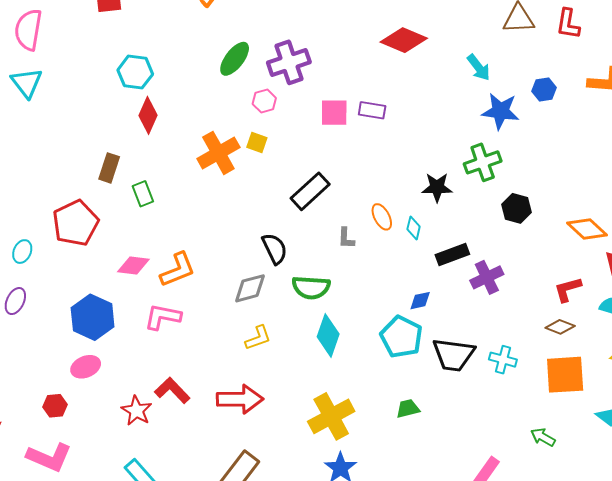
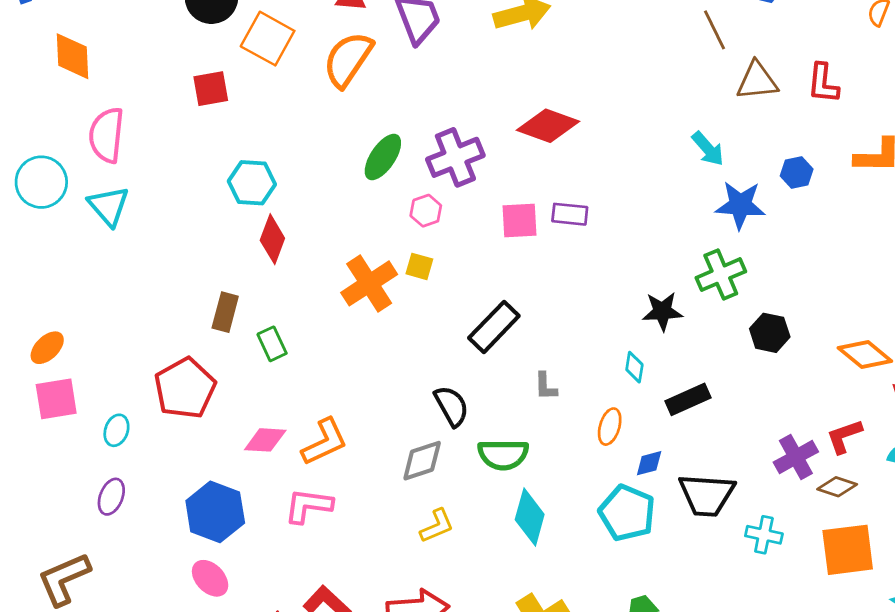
red diamond: (404, 40) -> (548, 126), moved
orange ellipse: (382, 217) -> (610, 427), moved, turned 48
purple cross: (487, 277) -> (796, 457), moved
black trapezoid: (454, 355) -> (707, 495), moved
pink ellipse: (86, 367) -> (210, 578), turned 72

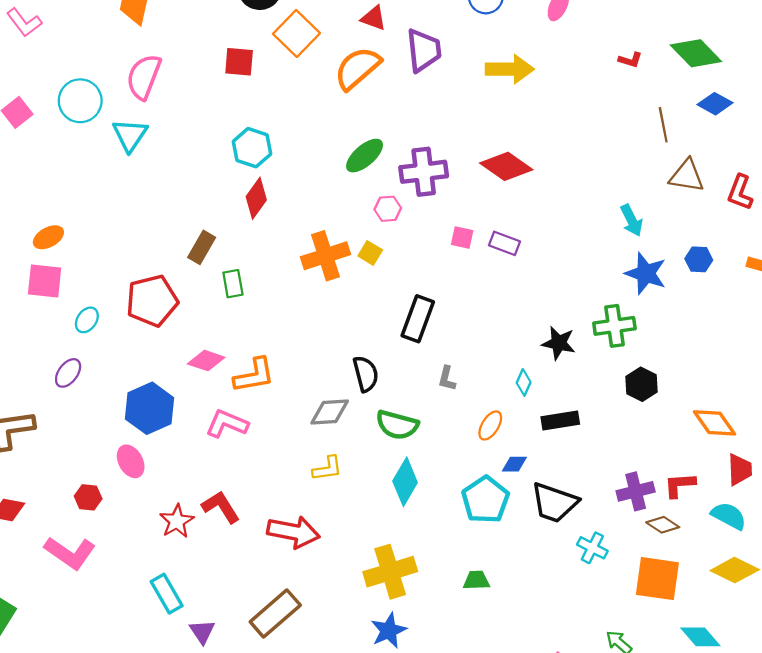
pink square: (520, 220) -> (462, 237), size x0.7
black rectangle: (494, 327) -> (418, 319), turned -39

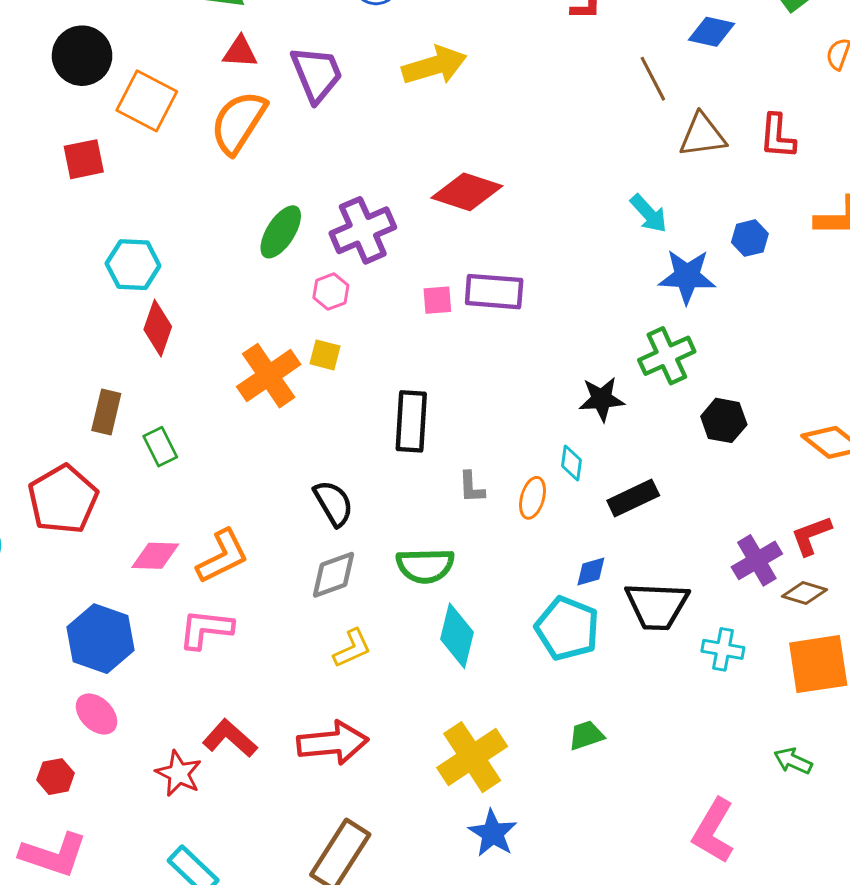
purple rectangle: (504, 243) -> (494, 292), size x1.4
black semicircle: (366, 374) -> (333, 503), moved
orange ellipse: (490, 425) -> (532, 498), moved

